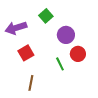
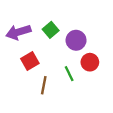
green square: (46, 16) -> (51, 30), moved
brown line: (31, 83) -> (44, 85), moved

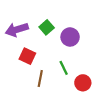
red square: (30, 61) -> (27, 56), turned -35
red circle: (90, 62) -> (83, 83), moved

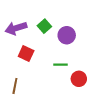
green line: (64, 68) -> (61, 65), turned -64
brown line: (40, 79) -> (15, 86), moved

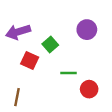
green square: (44, 26) -> (50, 44), moved
purple circle: (67, 35) -> (87, 30), moved

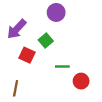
purple circle: (87, 30) -> (56, 12), moved
purple arrow: (18, 32) -> (17, 29), turned -30

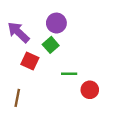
purple circle: (56, 12) -> (56, 23), moved
purple arrow: (17, 29) -> (18, 32), turned 90

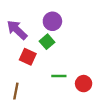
green line: (69, 74) -> (59, 76), moved

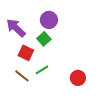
green line: (59, 76) -> (42, 70), moved, turned -32
brown line: (16, 91) -> (22, 76), moved, turned -63

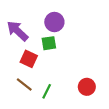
green square: (44, 39) -> (49, 43), turned 32
green line: (42, 70) -> (47, 91), moved, turned -32

